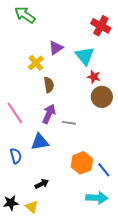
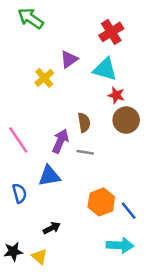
red cross: (101, 26) -> (111, 32), moved, turned 30
cyan triangle: (85, 56) -> (105, 69), turned -35
brown semicircle: (49, 85) -> (84, 123), moved

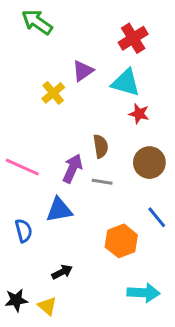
brown circle: (126, 120) -> (149, 163), moved
pink line: (18, 140) -> (22, 167), turned -32
blue line: (129, 211) -> (157, 217), moved

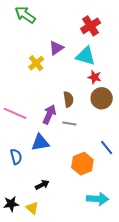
brown circle: (149, 163) -> (102, 98), moved

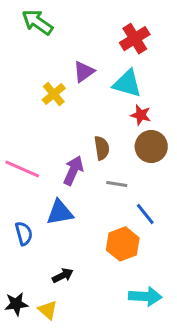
gray line: (69, 123) -> (117, 184), moved
blue line: (107, 148) -> (145, 214), moved

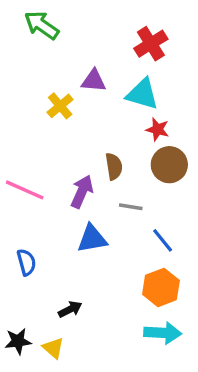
purple triangle: (84, 72) -> (94, 81), turned 40
blue triangle: (60, 212) -> (92, 239), moved
orange hexagon: (123, 244) -> (161, 287), moved

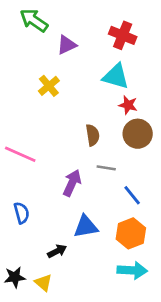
red cross: (151, 44) -> (123, 35), turned -36
purple triangle: (94, 81) -> (67, 45), moved, turned -30
purple arrow: (82, 192) -> (72, 183), moved
blue triangle: (92, 239) -> (86, 227), moved

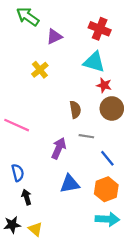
black arrow: (57, 251) -> (27, 197), moved, turned -80

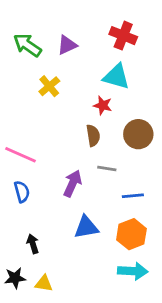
green arrow: (28, 17) -> (27, 45), moved
red star: (104, 85) -> (103, 105), moved
blue line: (107, 158) -> (133, 196), turned -56
blue semicircle: (18, 173) -> (22, 192), moved
yellow triangle: (35, 229) -> (44, 283), turned -32

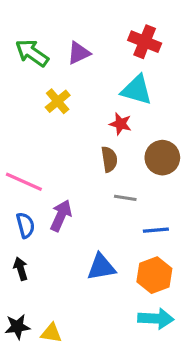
purple arrow: (73, 183) -> (61, 216), moved
black arrow: (33, 244) -> (21, 269), moved

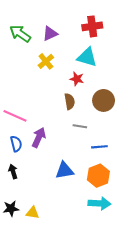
red cross: (145, 42) -> (92, 26), turned -30
yellow cross: (58, 101) -> (46, 61), moved

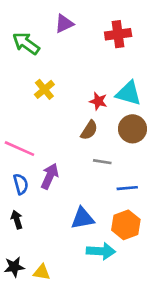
purple triangle: (50, 34) -> (64, 24), moved
cyan triangle: (87, 57) -> (129, 93), moved
yellow cross: (46, 61) -> (44, 89), moved
brown semicircle: (70, 102) -> (89, 130), turned 42
cyan arrow: (99, 203) -> (101, 251), moved

